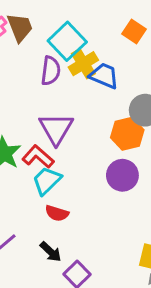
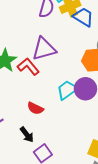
purple triangle: (56, 129) -> (44, 49), turned 35
cyan trapezoid: (47, 181) -> (67, 90), moved

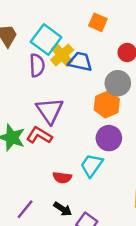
purple triangle: (44, 49) -> (50, 111), turned -30
cyan trapezoid: (67, 90) -> (92, 165), moved

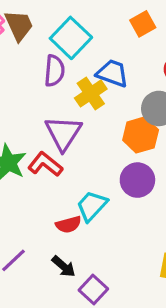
orange square: (98, 22) -> (143, 24), turned 30
yellow cross: (62, 55) -> (91, 93), moved
cyan trapezoid: (92, 165) -> (92, 206), moved
red semicircle: (62, 178) -> (68, 224), turned -30

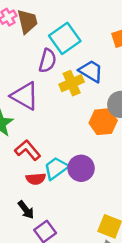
purple triangle: (63, 133) -> (25, 96), moved, turned -44
red L-shape: (45, 164) -> (28, 150), moved
purple circle: (137, 180) -> (81, 168), moved

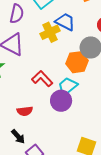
purple semicircle: (48, 61) -> (17, 14), moved
red L-shape: (28, 150) -> (42, 79), moved
cyan trapezoid: (56, 168) -> (68, 86), moved

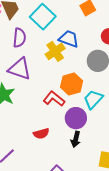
orange hexagon: (77, 62) -> (72, 84), moved
cyan trapezoid: (68, 86) -> (93, 99), moved
black arrow: (18, 137) -> (76, 139), moved, turned 63

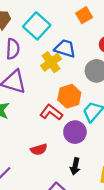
black arrow: (76, 139) -> (75, 166), moved

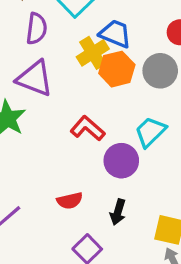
orange hexagon: (69, 96) -> (117, 69), moved
red semicircle: (39, 149) -> (70, 201), moved

